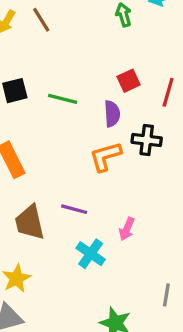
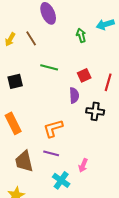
green line: (63, 99) -> (49, 67), moved
orange L-shape: (105, 156) -> (53, 128), moved

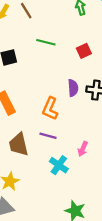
purple semicircle: (74, 95) -> (73, 88), moved
orange L-shape: (53, 128) -> (50, 109), turned -50

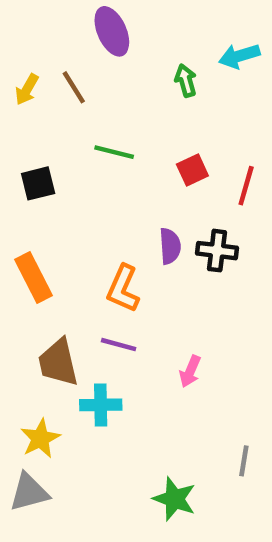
cyan cross: (59, 165) -> (101, 405), moved, turned -36

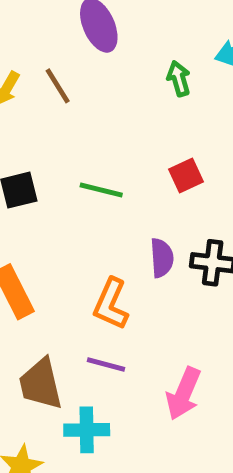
green line: (114, 152) -> (101, 190), moved
pink arrow: (190, 371) -> (184, 394), size x1.5

